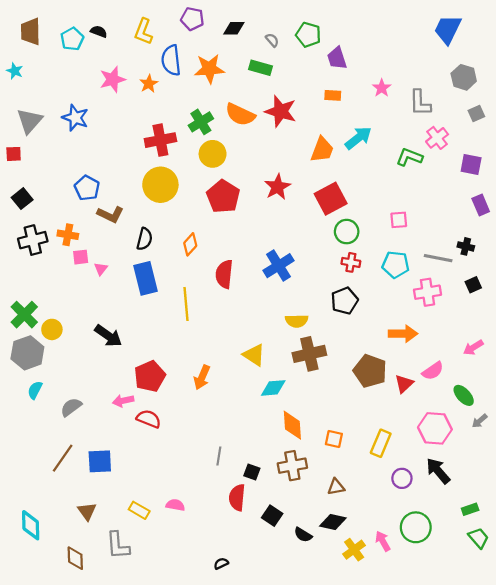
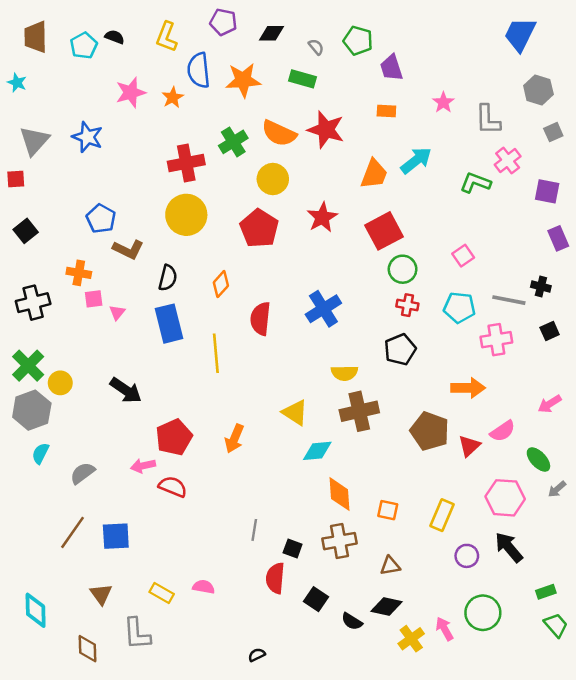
yellow circle: (213, 154) -> (273, 179), moved
pink square: (399, 220) -> (463, 256), turned -30
black cross: (33, 240) -> (33, 303), moved

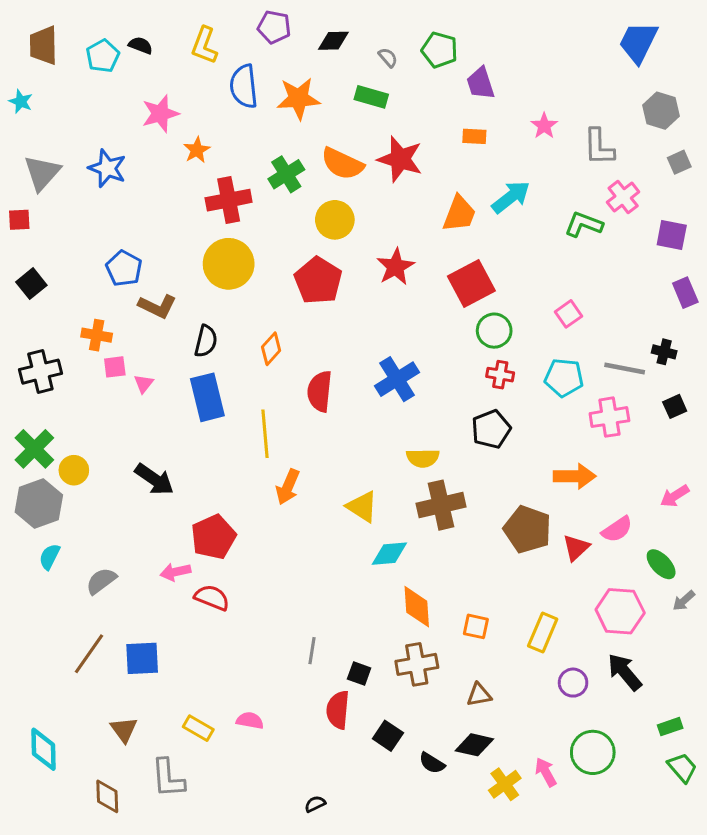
orange star: (173, 97) -> (197, 150), moved
orange arrow: (234, 438) -> (288, 487), moved

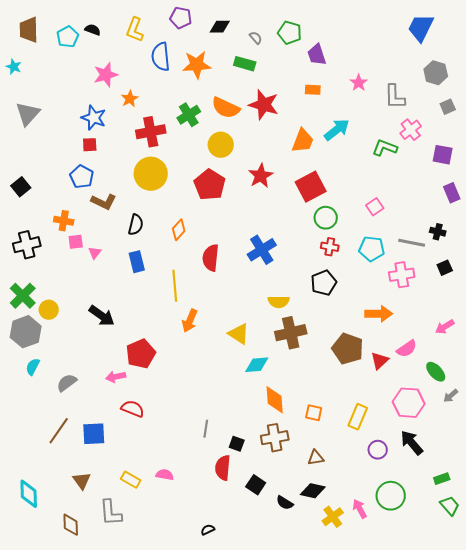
blue star: (107, 168) -> (94, 118), moved
red square: (19, 220) -> (90, 145), moved
blue rectangle: (207, 397) -> (137, 262), size x0.7
red semicircle: (212, 598) -> (133, 409), moved

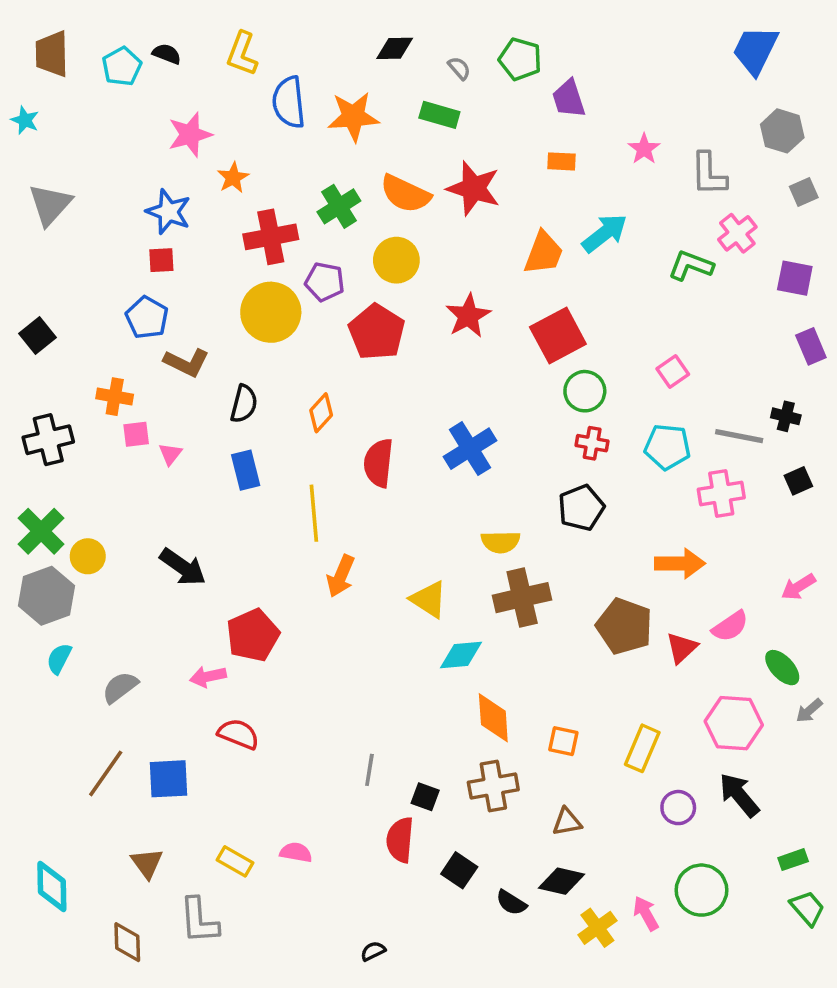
purple pentagon: (181, 18) -> (325, 282), moved

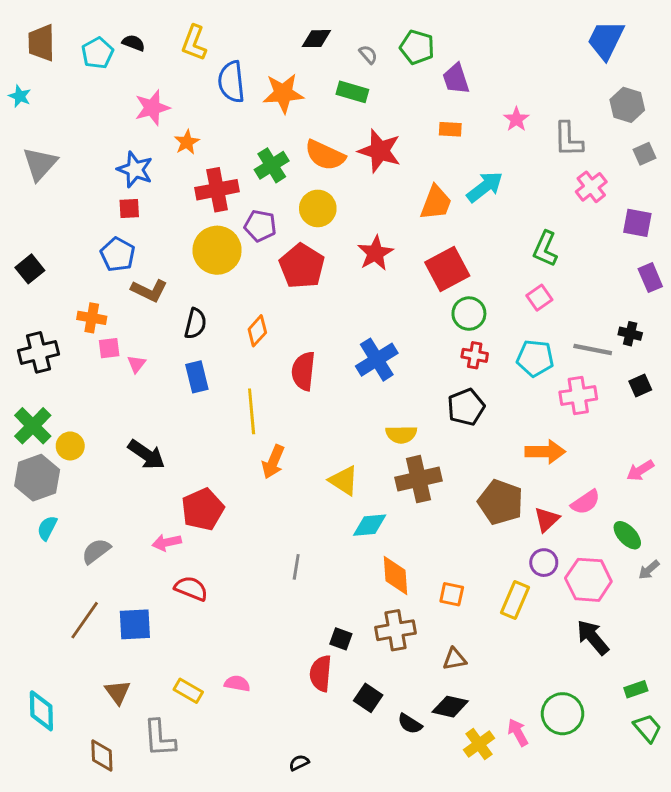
green L-shape: (691, 266) -> (545, 249), moved, turned -87
gray line: (369, 770) -> (296, 567), moved
purple circle: (678, 808) -> (544, 563), moved

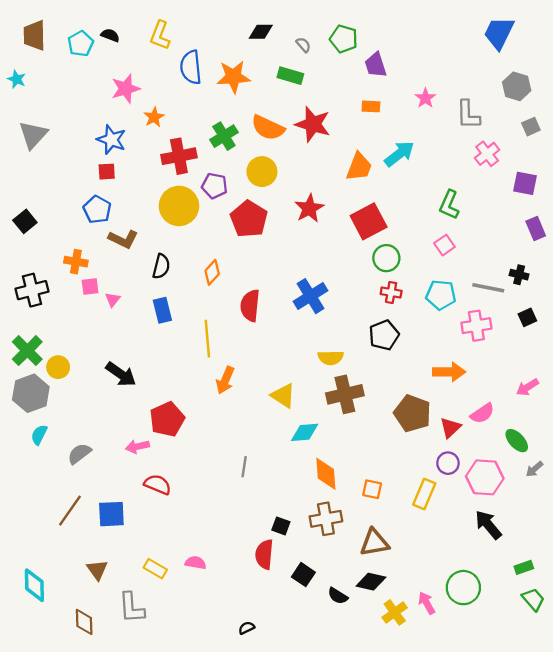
brown triangle: (455, 659) -> (374, 543), size x1.5

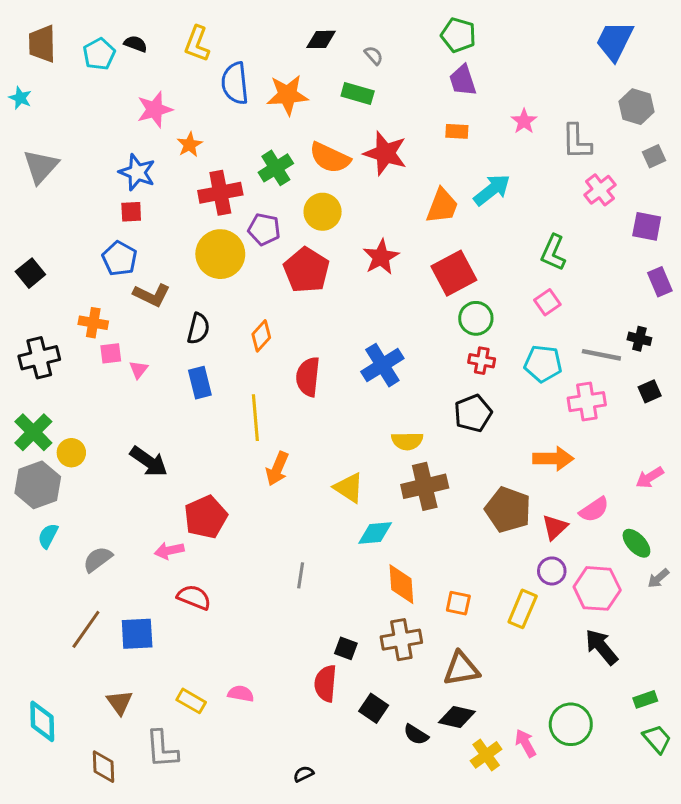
green pentagon: (344, 39) -> (458, 35), moved

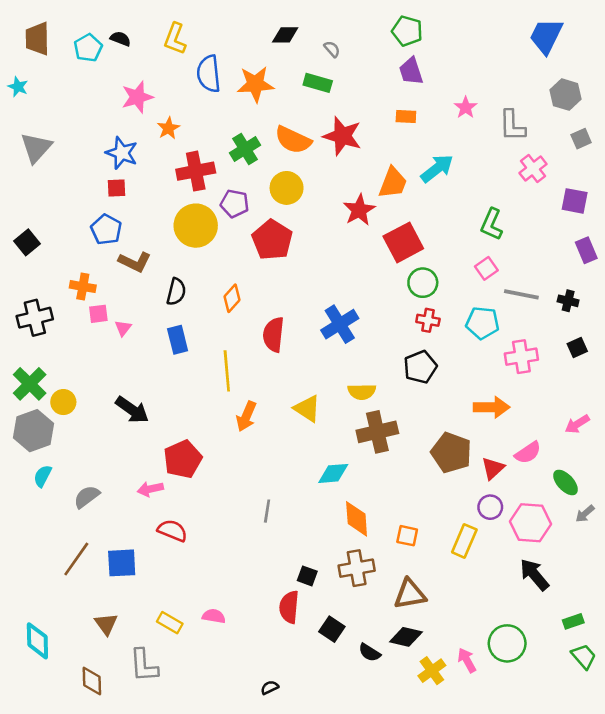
red star: (381, 257) -> (359, 210), moved
gray line: (601, 355) -> (521, 294), moved
yellow triangle: (349, 488) -> (307, 409), moved

